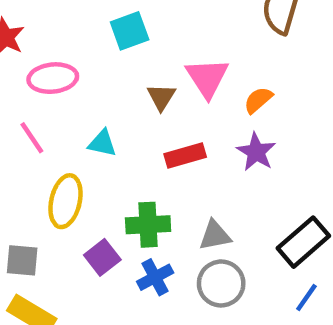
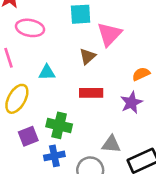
pink triangle: (207, 78) -> (109, 34), moved
cyan triangle: (102, 143) -> (47, 72), turned -30
gray triangle: (215, 235) -> (111, 144), moved

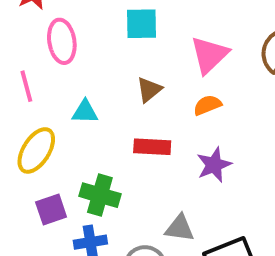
pink ellipse: (30, 28) -> (62, 41), turned 68
pink triangle: (109, 34) -> (209, 55), moved
orange semicircle: (141, 74) -> (207, 105), moved

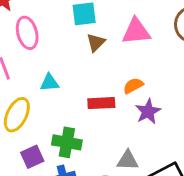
pink triangle: (209, 55) -> (136, 31), turned 44
brown triangle: (149, 90) -> (96, 42), moved
orange semicircle: (207, 105) -> (133, 86), moved

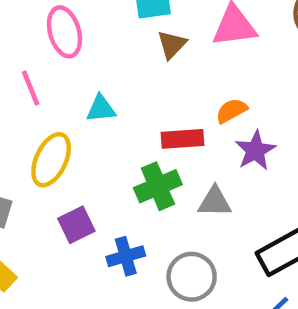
green cross: (67, 142) -> (158, 186), moved, turned -32
gray triangle: (128, 160) -> (215, 202), moved

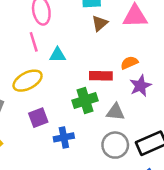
pink line: (31, 88) -> (34, 42), moved
yellow ellipse: (51, 160) -> (28, 81), turned 32
gray circle: (192, 277) -> (115, 145), moved

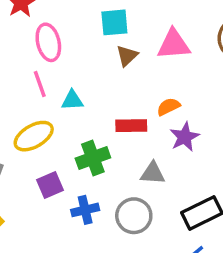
green cross: (85, 101) -> (93, 158), moved
gray circle: (115, 145) -> (134, 216), moved

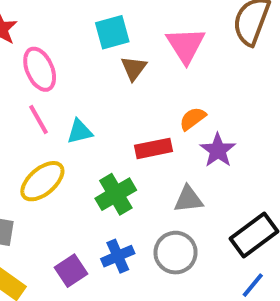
pink triangle: (174, 44) -> (186, 45), turned -48
purple square: (50, 185) -> (71, 271), moved

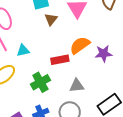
orange semicircle: (193, 119) -> (80, 45), size x1.5
purple star: (218, 150) -> (103, 54), moved, turned 30

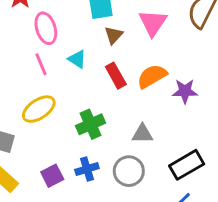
cyan triangle: (23, 50) -> (77, 59), moved, turned 40
red rectangle: (60, 60) -> (116, 76), moved, turned 66

